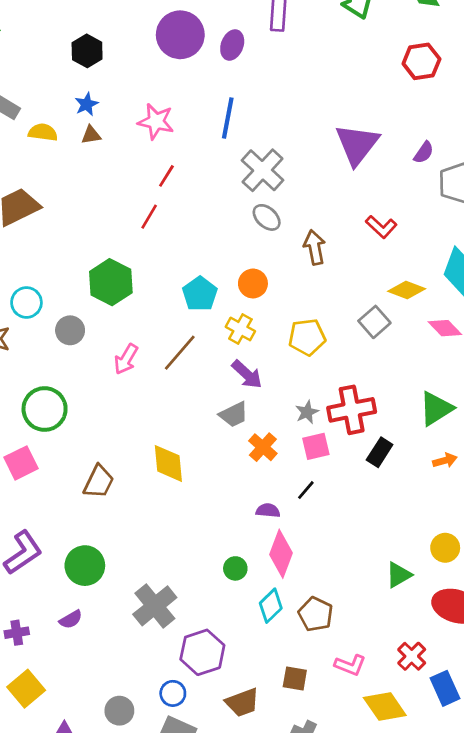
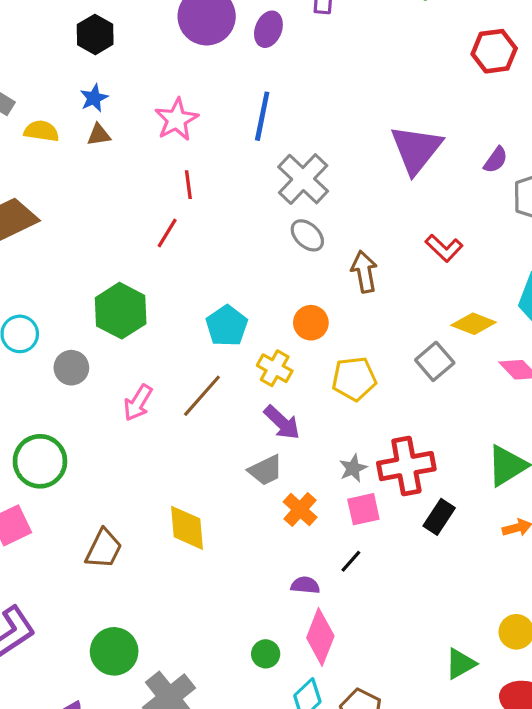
pink star: (156, 121) -> (176, 120), turned 30
red line: (166, 176) -> (188, 185), turned -40
orange circle: (253, 283) -> (311, 323), moved
green circle: (85, 566) -> (114, 651), moved

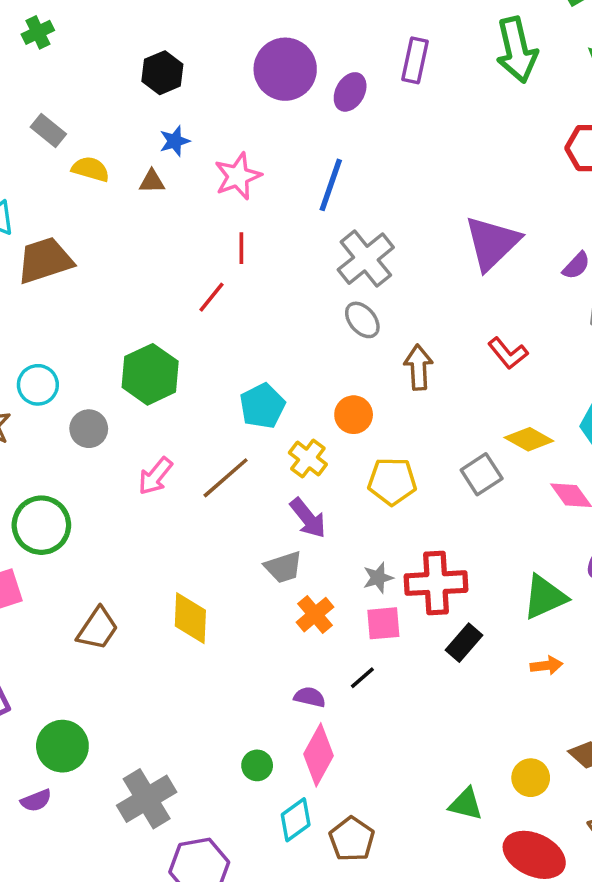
blue star: (94, 98) -> (175, 141), moved
green circle: (114, 651) -> (62, 746), moved
green triangle: (460, 664) -> (466, 804), turned 36

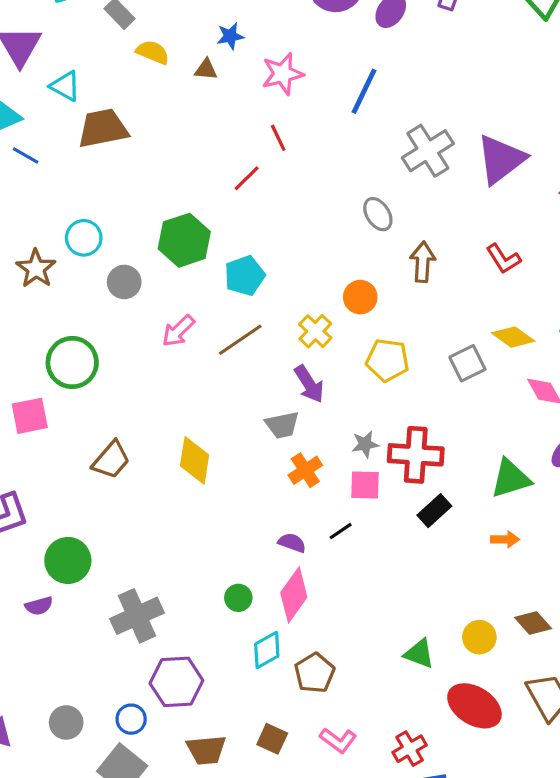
red line: (241, 248) -> (278, 138), turned -32
gray cross: (366, 259) -> (428, 151), moved
cyan pentagon: (262, 406) -> (245, 276), moved

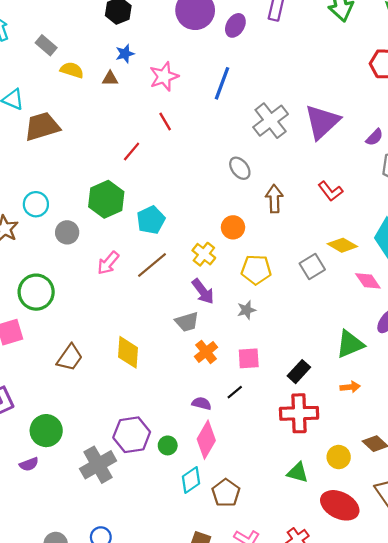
red line: (247, 178) -> (132, 152), moved
gray star: (365, 444) -> (246, 310), moved
red cross: (416, 455) -> (299, 413), moved
purple hexagon: (176, 682) -> (132, 435), moved

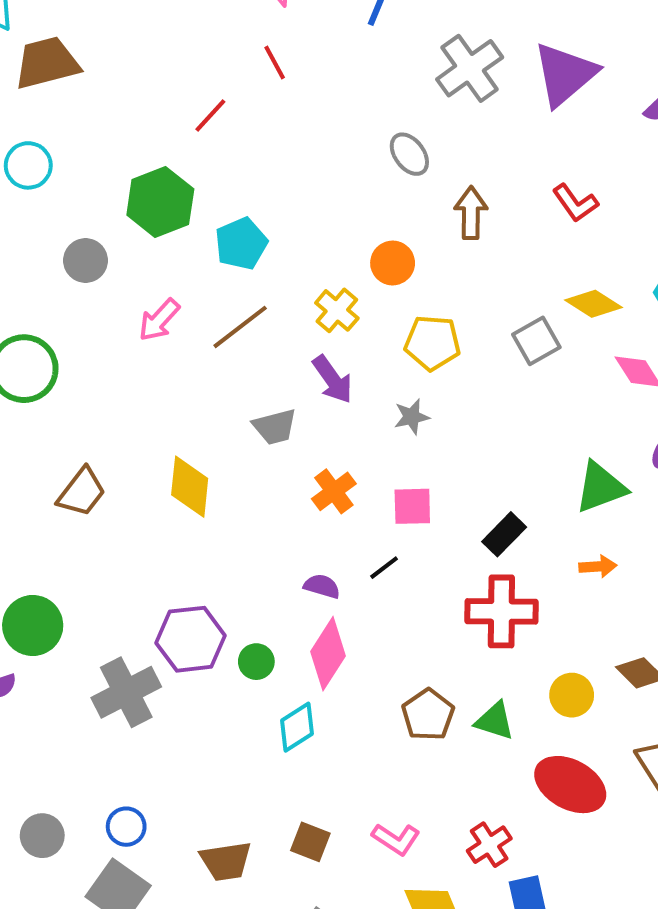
cyan circle: (36, 204) -> (28, 165), moved
gray trapezoid: (187, 322) -> (275, 427), moved
brown pentagon: (226, 493) -> (428, 715), moved

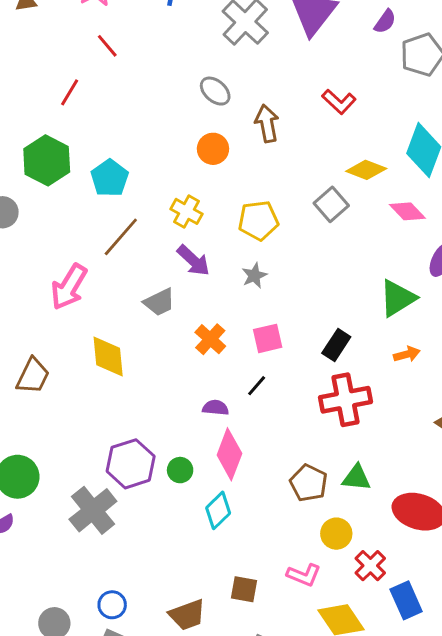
orange circle: (393, 263) -> (213, 149), moved
pink arrow: (159, 320) -> (69, 287), moved, size x1.4
yellow circle: (572, 695) -> (336, 534), moved

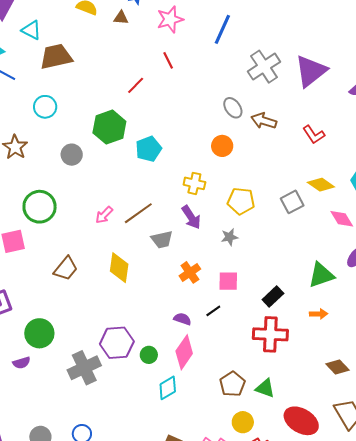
brown arrow: (267, 124) -> (264, 121), moved, turned -75
yellow cross: (186, 211) -> (194, 183), turned -30
brown line: (121, 237) -> (138, 213), moved
pink arrow: (69, 287) -> (104, 215), size x0.6

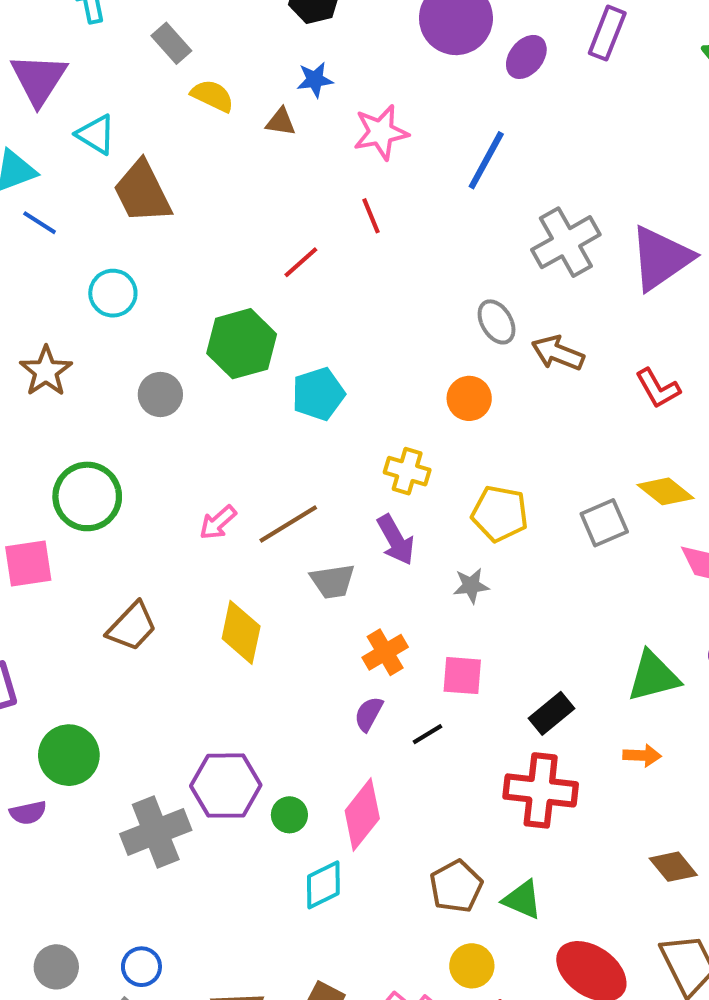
brown trapezoid: (56, 57) -> (142, 192), turned -108
purple semicircle: (182, 319) -> (369, 714), moved, turned -84

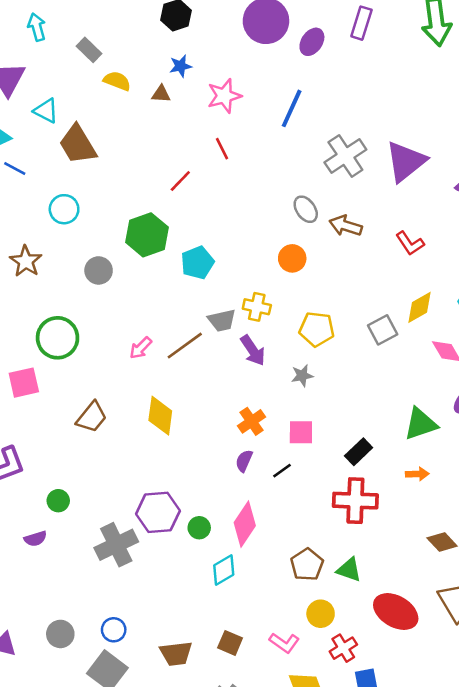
yellow diamond: (665, 491) -> (420, 307), turned -64
gray trapezoid: (333, 581) -> (222, 320), moved
green circle: (69, 755) -> (58, 501), size x0.6

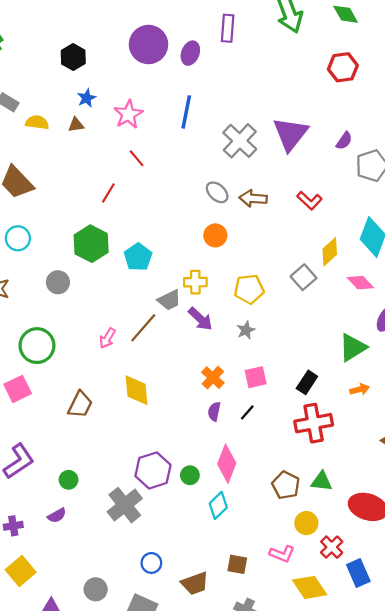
blue circle: (114, 630) -> (151, 563), moved

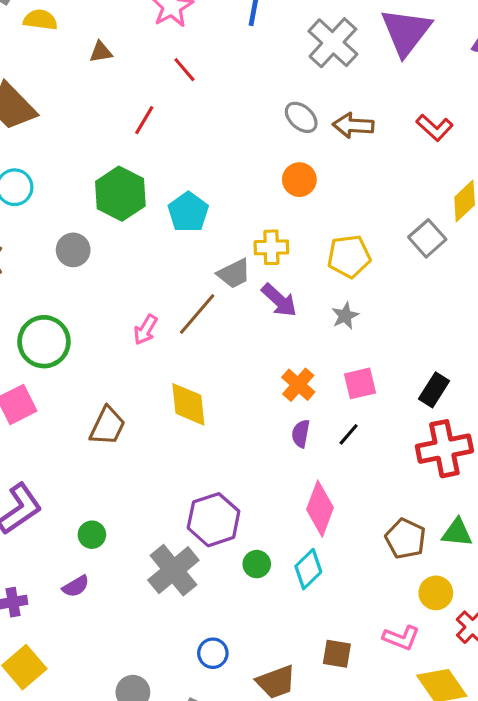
brown triangle: (76, 125) -> (101, 52), moved
green circle: (190, 475) -> (257, 564), moved

